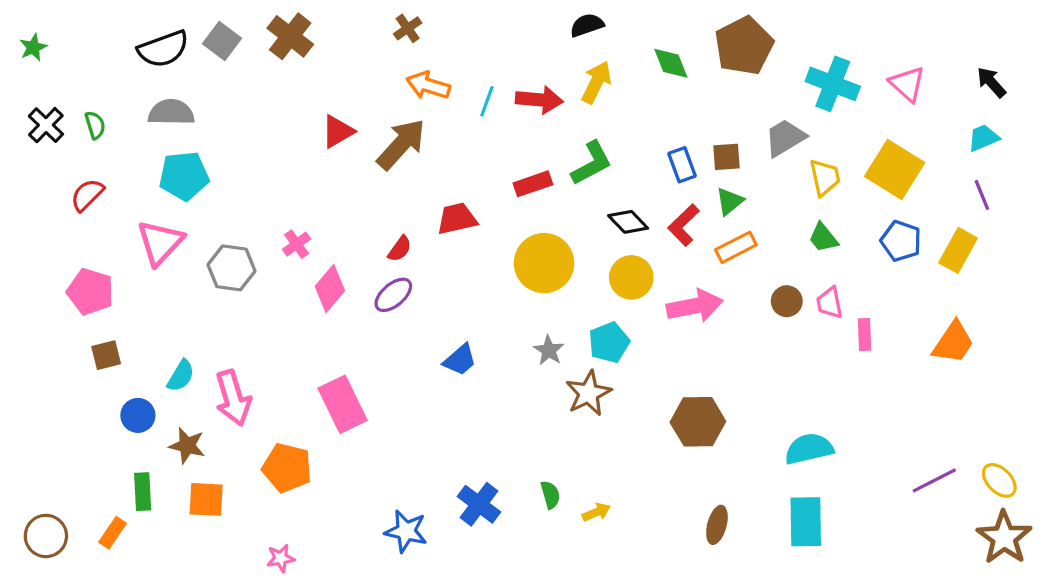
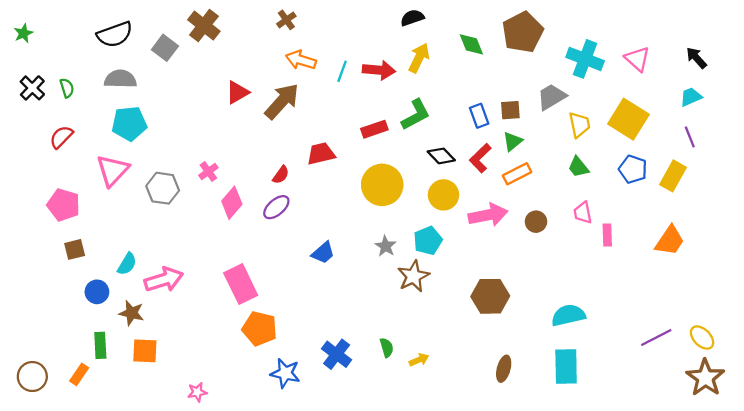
gray square: (222, 41) -> (165, 48), moved
brown circle: (787, 301) -> (536, 222), moved
pink arrow: (233, 398) -> (164, 280), turned -90
orange pentagon: (287, 468) -> (260, 329), moved

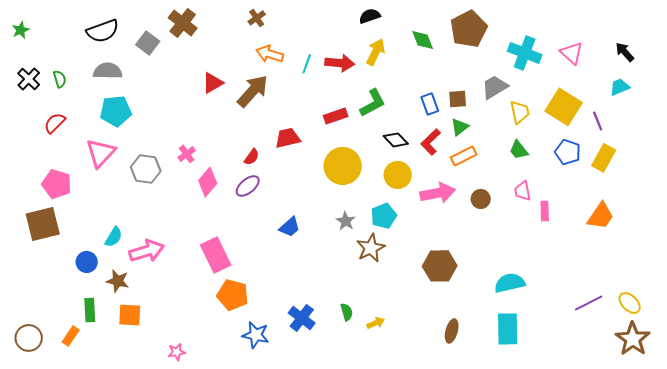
purple line: (690, 137) -> (598, 121), moved
brown square: (75, 249) -> (43, 224), moved, size x1.8

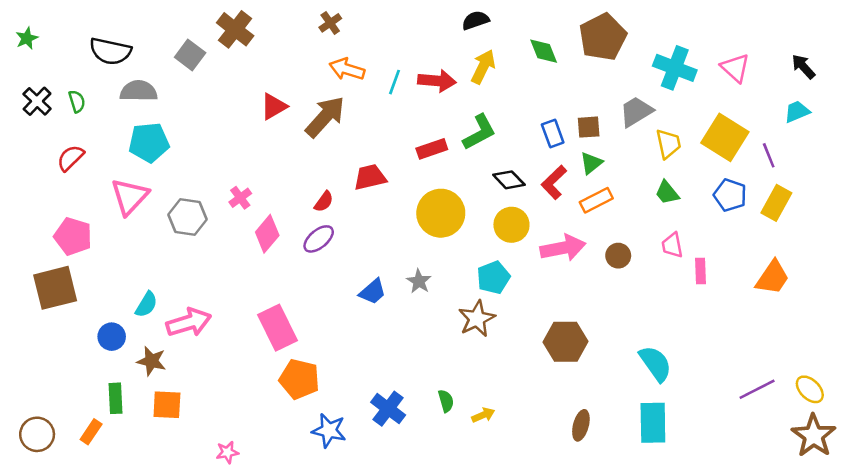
black semicircle: (103, 31) -> (110, 51), moved, turned 32
gray star: (346, 221) -> (419, 281), moved
cyan semicircle: (510, 283) -> (655, 364), turned 68

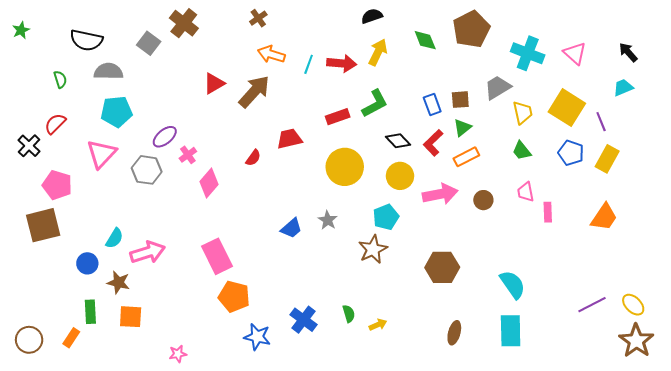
black cross: (37, 101) -> (29, 146), moved
purple ellipse: (319, 239) -> (165, 137), moved

